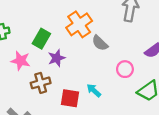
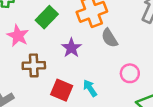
purple star: (56, 58) -> (71, 48), moved, turned -30

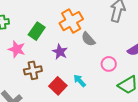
red square: (62, 90) -> (58, 86), turned 30

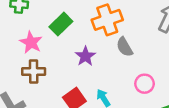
brown cross: (33, 70) -> (34, 72), moved

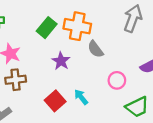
orange cross: (107, 20) -> (77, 26), turned 36
green rectangle: (61, 24) -> (47, 28), moved

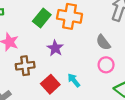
gray semicircle: (95, 49) -> (103, 42), moved
brown cross: (16, 80) -> (25, 66), moved

